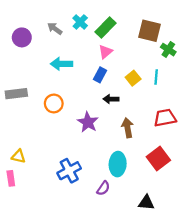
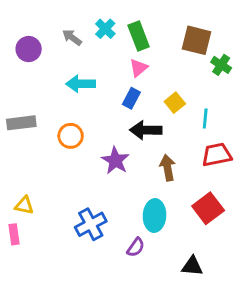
green rectangle: (105, 27) -> (139, 36), turned -65
cyan line: (156, 77) -> (205, 119), moved
black arrow: (111, 99) -> (146, 130), size x1.5

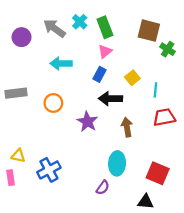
gray arrow: (72, 37) -> (54, 28), size x1.5
red square: (208, 208) -> (158, 173), moved, turned -30
blue cross: (91, 224) -> (49, 170), moved

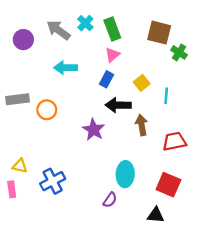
orange circle: (53, 103) -> (47, 110), moved
red trapezoid: (164, 117) -> (174, 141), moved
brown arrow: (127, 127) -> (142, 125), moved

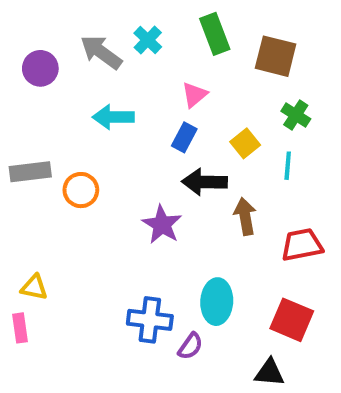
green rectangle: (112, 29) -> (215, 34), moved
green cross: (179, 52) -> (296, 115), moved
blue cross: (53, 181) -> (150, 320), moved, turned 35

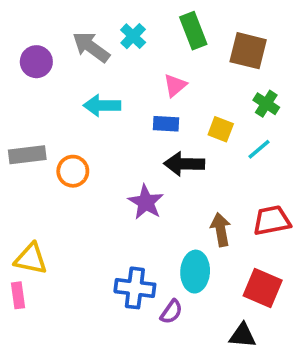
blue rectangle: (184, 137) -> (166, 124), turned 65
yellow square: (245, 143) -> (221, 129), turned -30
cyan line: (288, 166) -> (259, 149), turned 45
brown arrow: (245, 216) -> (221, 230), moved
yellow triangle: (34, 287) -> (31, 259), size x1.4

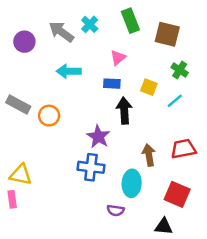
gray rectangle: (27, 155) -> (18, 104), turned 35
black arrow: (184, 164) -> (124, 111), turned 85
blue cross: (135, 288) -> (91, 167), moved
purple semicircle: (171, 312) -> (116, 210), turned 63

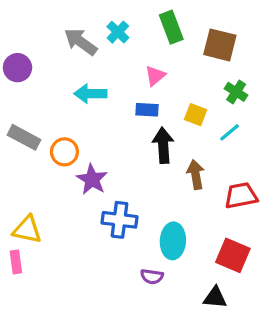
purple circle: (24, 42) -> (17, 68), moved
purple star: (98, 137) -> (92, 179), moved
brown arrow: (149, 155) -> (196, 175), moved

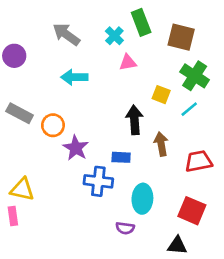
cyan cross: (118, 32) -> (114, 36), moved
pink triangle: (155, 76) -> (128, 62), turned 30
green cross: (236, 92) -> (195, 76), size x1.5
blue rectangle: (147, 110) -> (121, 157), moved

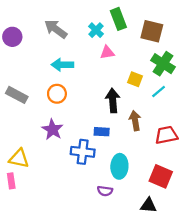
purple circle: (14, 56) -> (12, 37), moved
orange circle: (53, 125) -> (57, 94), moved
purple star: (76, 148) -> (52, 129), moved

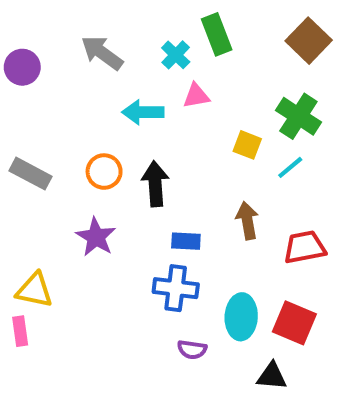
brown square: (152, 31) -> (309, 41), moved, turned 30
cyan arrow: (63, 65) -> (143, 112), moved
black arrow: (113, 100) -> (155, 184), moved
blue cross: (83, 152) -> (176, 288), moved
cyan ellipse: (119, 166) -> (241, 317), moved

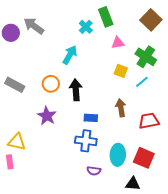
gray arrow: (102, 53) -> (34, 26), moved
pink triangle: (196, 96) -> (118, 43), moved
cyan arrow: (143, 112) -> (70, 55), turned 120

